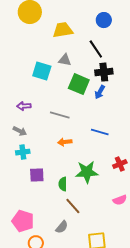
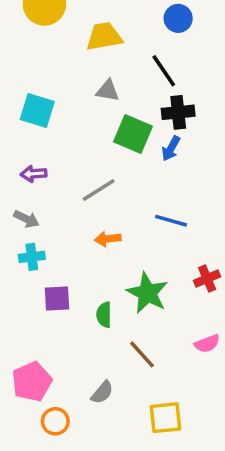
cyan square: (42, 71) -> (37, 111), moved
gray line: (60, 115) -> (99, 190), turned -48
green star: (87, 172) -> (147, 293), turned 30
brown line: (73, 206) -> (142, 354), moved
pink pentagon: (23, 221) -> (32, 382), turned 30

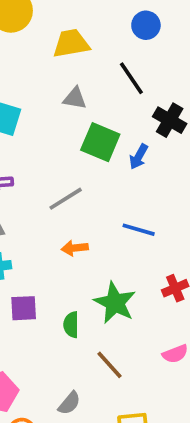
black cross: (178, 112) -> (170, 120), moved, turned 36

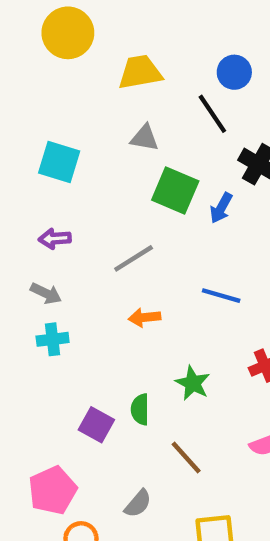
blue circle: (146, 25) -> (234, 72), moved
green star: (115, 303) -> (193, 383), size x0.7
purple square: (24, 308) -> (96, 425), moved, turned 32

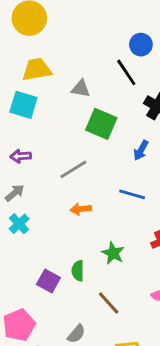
yellow trapezoid: (140, 72) -> (37, 70), moved
blue arrow: (221, 208) -> (141, 150), moved
gray arrow: (46, 293) -> (15, 193), turned -66
cyan cross: (53, 339) -> (19, 224), turned -36

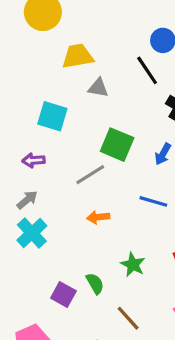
yellow trapezoid: (37, 70) -> (78, 56), moved
cyan square: (23, 105) -> (52, 116), moved
green square: (101, 124) -> (117, 145), moved
cyan cross: (19, 224) -> (32, 233), size x1.4
green semicircle: (78, 271) -> (95, 283), turned 150

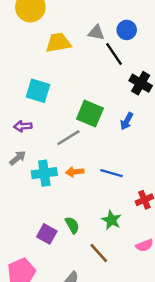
gray triangle: (98, 88) -> (96, 32), moved
blue line: (153, 201) -> (111, 173), moved
cyan cross: (32, 233) -> (44, 173), moved, turned 35
green star: (133, 265) -> (111, 220), moved

